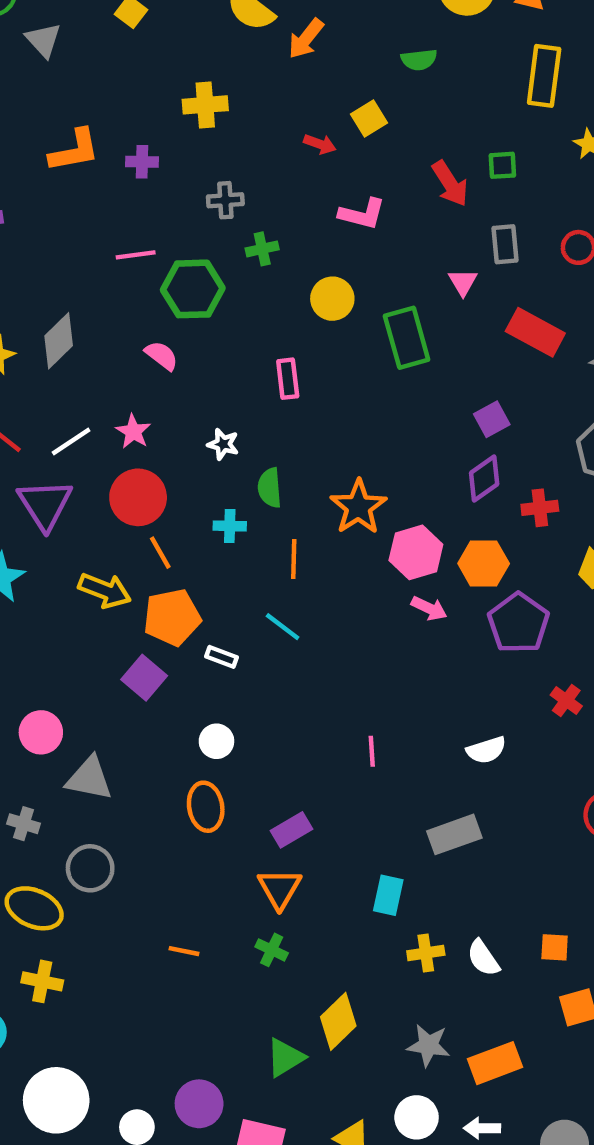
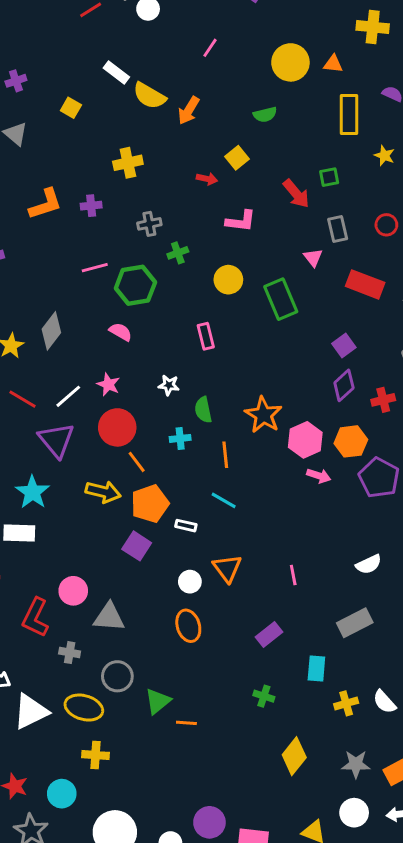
purple rectangle: (291, 830) -> (269, 634), moved
orange triangle: (280, 888) -> (227, 568), moved
green cross: (272, 950) -> (264, 696), moved
green triangle: (285, 1058) -> (158, 701), moved

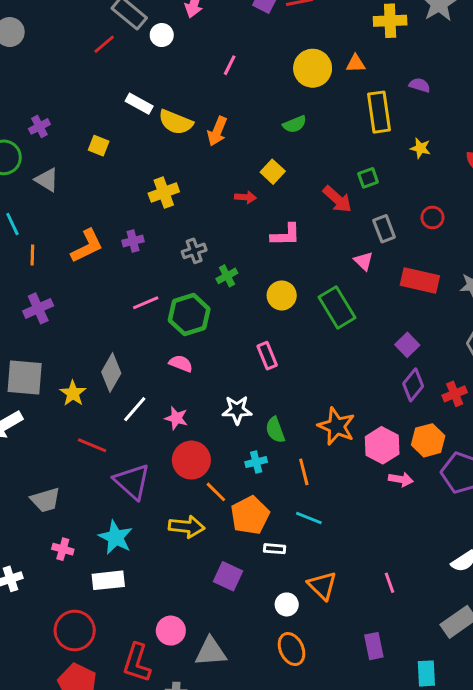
white star: (169, 385) -> (237, 410), size x1.4
white line: (68, 396) -> (135, 409), moved
orange pentagon: (150, 504) -> (250, 515), moved
purple rectangle: (269, 634) -> (374, 646), turned -55

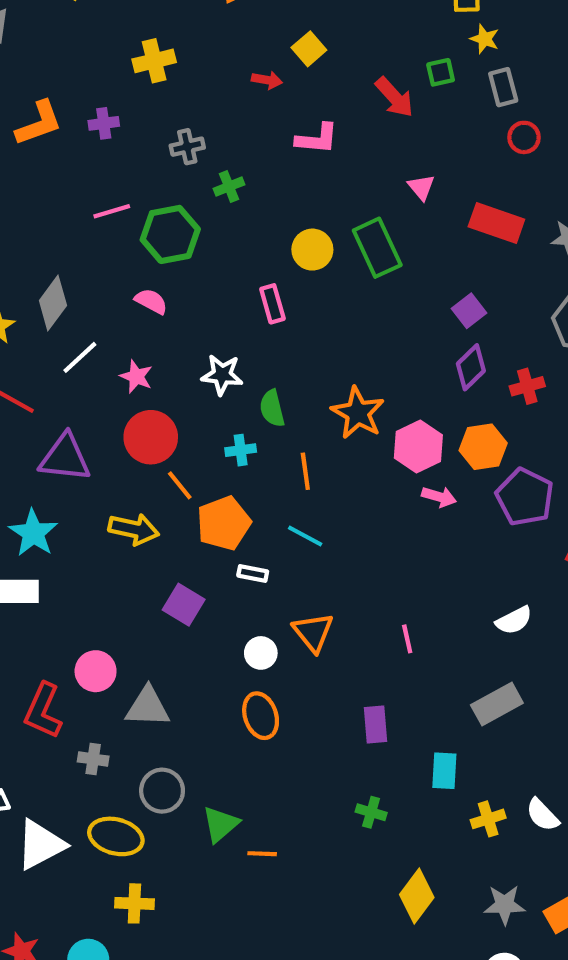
yellow star: (420, 148) -> (485, 39), moved
gray rectangle: (384, 229) -> (503, 87), moved
yellow circle: (282, 295) -> (312, 250), moved
purple triangle: (132, 482) -> (65, 458), turned -42

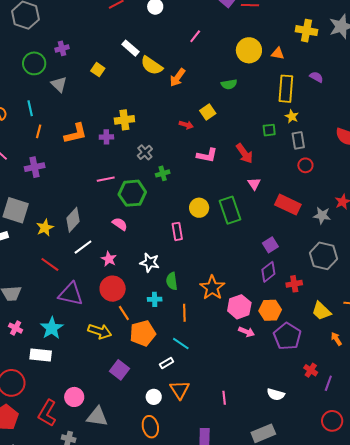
yellow cross: (154, 61) -> (124, 120), moved
red arrow: (394, 97) -> (244, 153), moved
gray cross: (187, 147) -> (145, 152), turned -35
white rectangle: (253, 573) -> (167, 363), moved, turned -48
white semicircle: (514, 620) -> (276, 394), turned 36

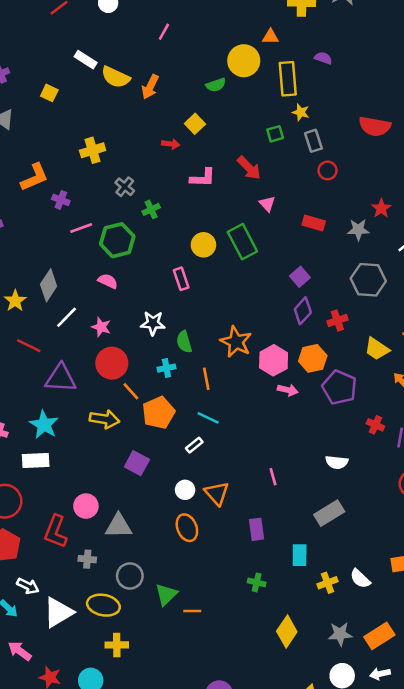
yellow circle: (249, 50) -> (244, 61), moved
purple cross: (106, 137) -> (61, 200), moved, turned 32
red rectangle: (288, 205) -> (314, 223), size x0.7
orange triangle: (180, 390) -> (217, 493), moved

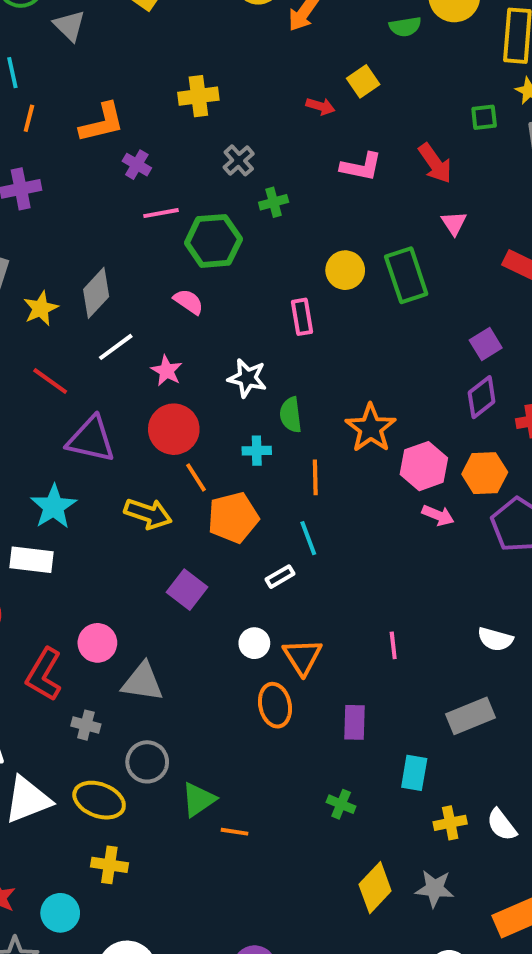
cyan line: (208, 418) -> (308, 538), turned 35
orange ellipse: (187, 528) -> (275, 705), moved
gray star: (340, 634) -> (435, 889), moved

